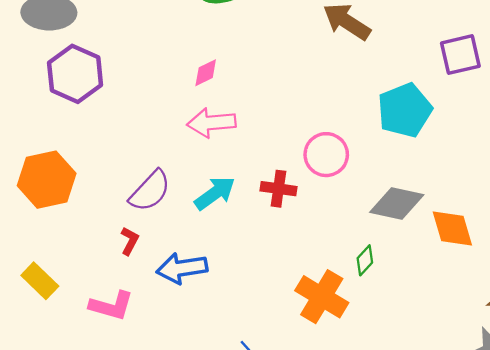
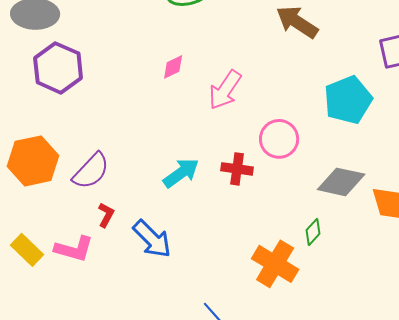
pink arrow: (211, 123) -> (225, 90), moved, turned -51
purple semicircle: (150, 191) -> (91, 171), moved
blue arrow: (182, 268) -> (152, 239), turned -126
pink L-shape: (111, 306) -> (74, 249), moved

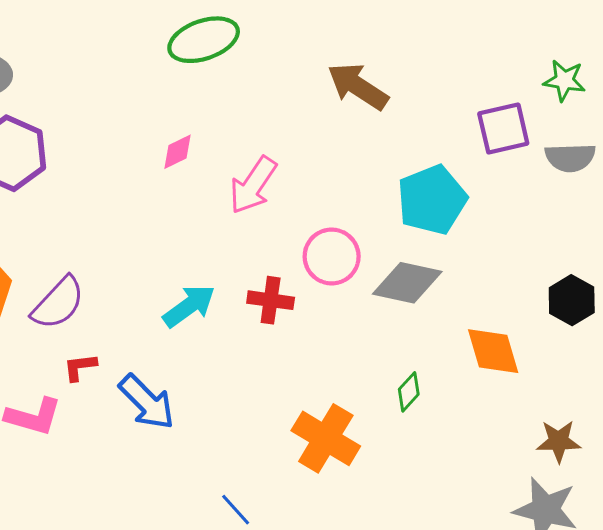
gray diamond: (341, 182) -> (407, 283), moved
red L-shape: (106, 215) -> (80, 367), turned -125
green diamond: (313, 232) -> (409, 392), moved

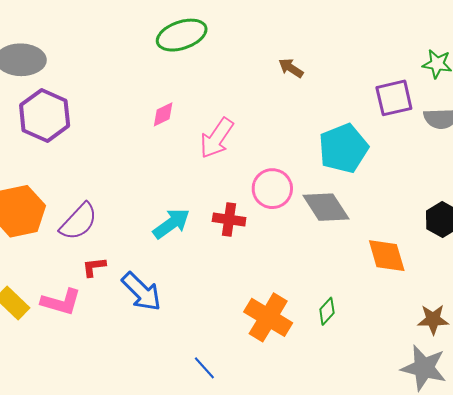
brown arrow: (358, 86) -> (291, 68), size x0.6
gray diamond: (407, 283) -> (326, 207), turned 45
green diamond: (409, 392) -> (327, 311), moved

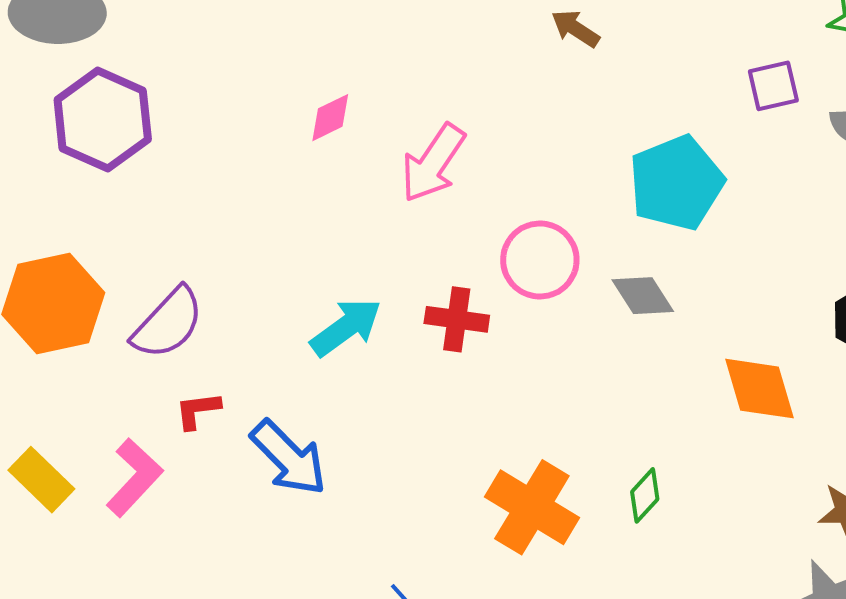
purple square: (394, 98) -> (773, 86), size x0.7
gray diamond: (326, 207) -> (643, 296), size x0.7
pink L-shape: (61, 302) -> (134, 478), turned -63

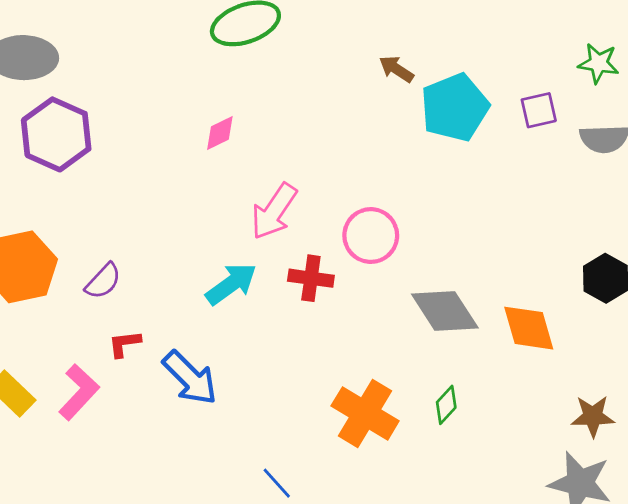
pink arrow: (433, 163) -> (274, 211), moved
cyan pentagon: (676, 183) -> (455, 107), moved
gray diamond: (643, 296) -> (445, 311), moved, size x1.5
purple semicircle: (168, 323) -> (103, 281), size x0.7

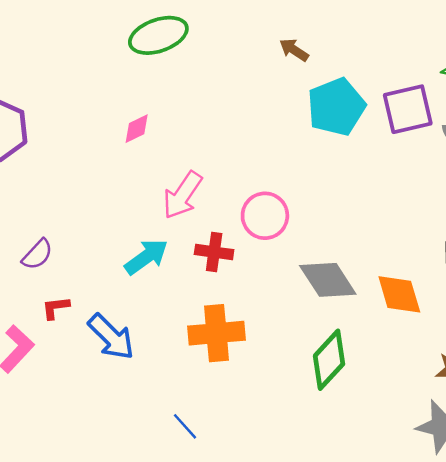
brown arrow: (396, 69) -> (294, 50), moved
purple square: (539, 110) -> (408, 109), size x1.6
green diamond: (446, 405) -> (329, 360), size x1.8
orange cross: (365, 413) -> (216, 333), moved, turned -36

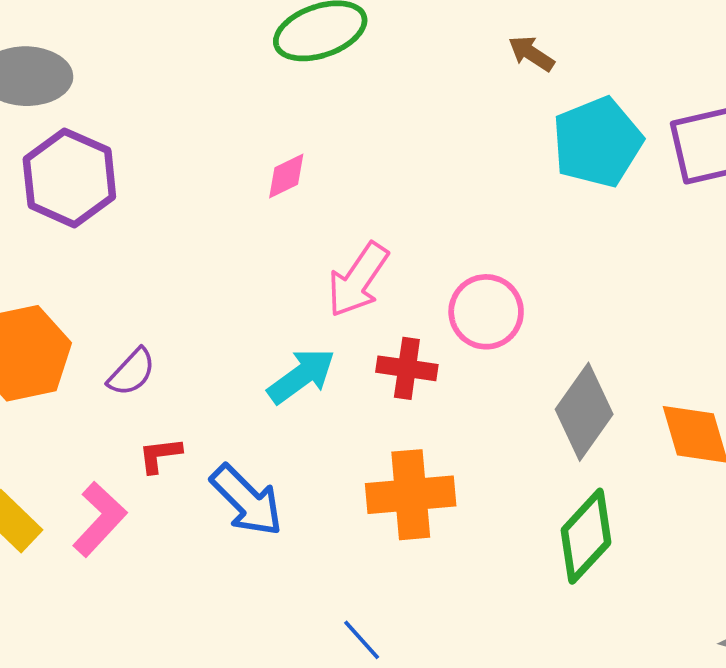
gray diamond: (328, 280) -> (584, 412), turned 68

